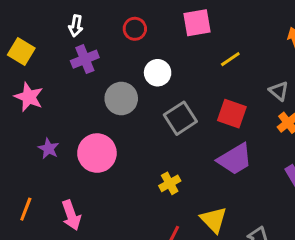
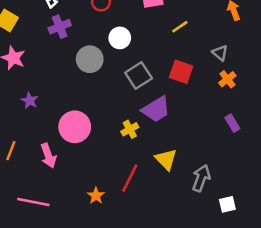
pink circle: (97, 153) -> (75, 127), moved
purple trapezoid: (235, 159) -> (156, 109), moved

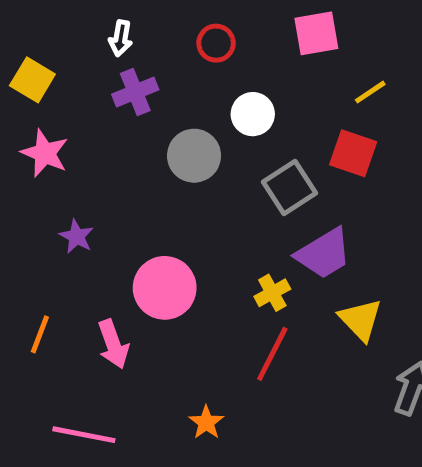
red square: (181, 72) -> (353, 153), moved
yellow triangle: (166, 159) -> (360, 320), moved
red line: (130, 178) -> (272, 354), moved

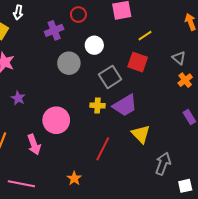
white arrow: (121, 38) -> (18, 12), moved
purple cross: (135, 92) -> (54, 30), moved
yellow cross: (272, 293) -> (97, 105), moved, turned 32

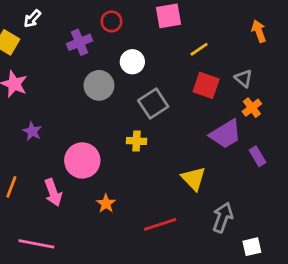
white arrow: (18, 12) -> (32, 19), turned 32
red square: (138, 62) -> (206, 85), moved
purple trapezoid: (125, 105) -> (225, 134), moved
red line: (103, 149) -> (160, 224), moved, turned 45
orange star: (74, 178) -> (106, 204), moved

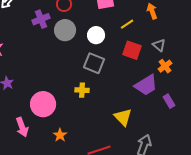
orange arrow: (259, 31) -> (152, 11), moved
white circle: (132, 62) -> (96, 35), moved
gray circle: (99, 85) -> (65, 30), moved
gray square: (153, 103) -> (94, 63), turned -35

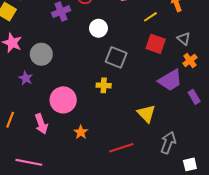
gray circle: (65, 30) -> (41, 54), moved
white circle: (96, 35) -> (98, 28), moved

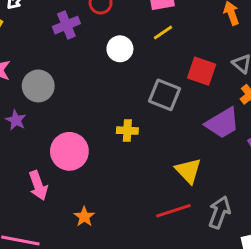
yellow line: (150, 17) -> (163, 32), moved
gray square: (116, 57) -> (164, 95), moved
orange star: (81, 132) -> (84, 217), moved
red line: (121, 148) -> (173, 211), moved

